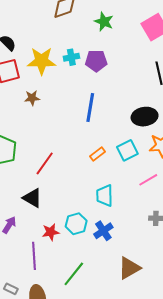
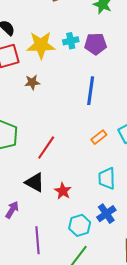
cyan hexagon: (76, 224) -> (80, 225), moved
red star: (51, 232) -> (63, 191), moved, turned -30

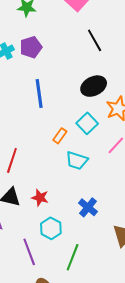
cyan trapezoid: (107, 178) -> (77, 161), moved, turned -55
cyan hexagon: (80, 225) -> (51, 228), moved

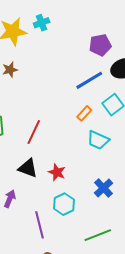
purple pentagon: (31, 47) -> (100, 45), moved
blue line: (39, 93) -> (89, 80), moved, turned 60
green line: (73, 257) -> (98, 235), moved, turned 40

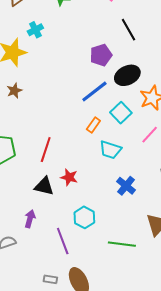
cyan cross: (42, 23) -> (35, 30), moved
red star: (57, 172) -> (69, 177), moved
blue cross: (103, 188) -> (126, 186), moved
green line: (98, 235) -> (122, 244), turned 36

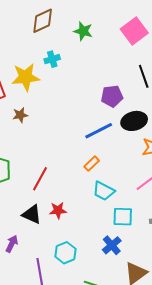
cyan square: (121, 113) -> (123, 217), moved, turned 35
red star: (69, 177) -> (58, 210), turned -30
blue cross: (126, 186) -> (112, 245), moved

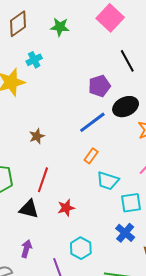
brown star: (20, 115) -> (37, 136), moved
black triangle: (32, 214) -> (29, 209), moved

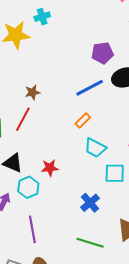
red line: (43, 180) -> (23, 119), moved
blue cross: (125, 233) -> (90, 203), moved
cyan hexagon: (81, 248) -> (28, 187), moved

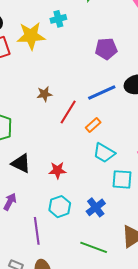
purple pentagon: (102, 53) -> (106, 49), moved
red line: (23, 119) -> (68, 112), moved
cyan hexagon: (28, 187) -> (60, 207), moved

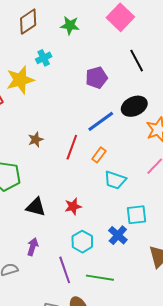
brown star: (44, 94) -> (36, 139), moved
cyan square: (122, 179) -> (136, 215), moved
green line: (94, 247) -> (100, 278), moved

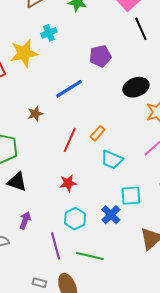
black line: (137, 61) -> (141, 29), moved
blue line: (101, 121) -> (69, 89), moved
red line: (72, 147) -> (70, 140), moved
black triangle: (36, 207) -> (17, 182), moved

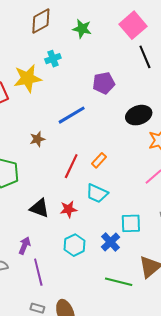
cyan trapezoid: (112, 160) -> (97, 193), moved
black triangle: (17, 182) -> (39, 208), moved
purple line: (55, 246) -> (38, 272), moved
green line: (90, 256) -> (119, 282), moved

